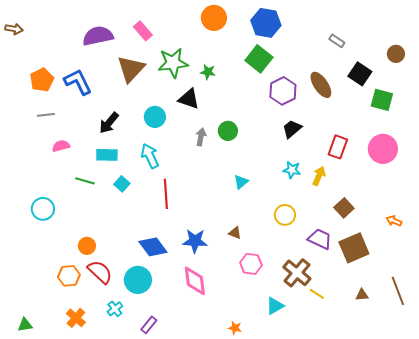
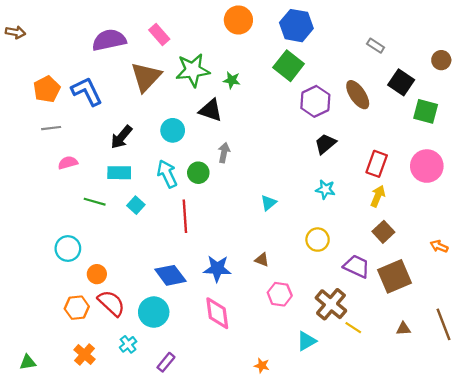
green circle: (228, 131) -> (198, 173), moved
yellow arrow: (319, 176) -> (378, 196), moved
cyan circle: (43, 209) -> (68, 249), moved

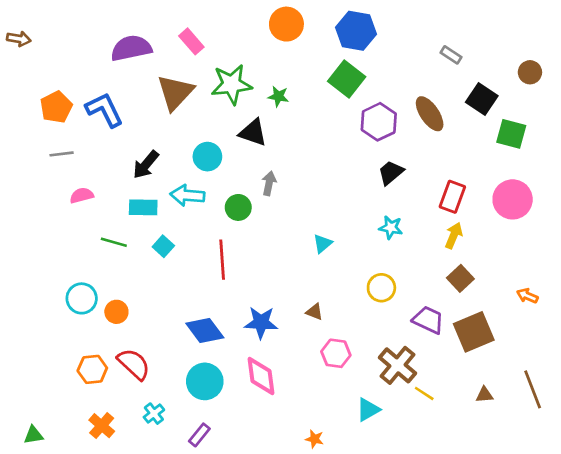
cyan arrow: (167, 174) -> (187, 195), moved, turned -60
orange circle: (97, 274) -> (116, 312), moved
cyan circle: (154, 312) -> (205, 381), moved

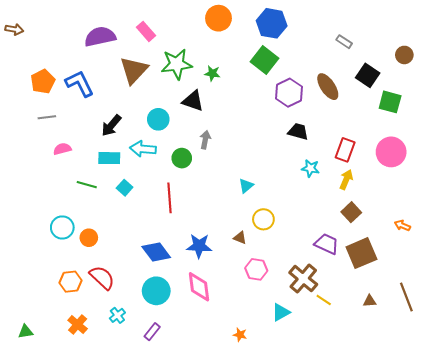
black trapezoid: (391, 173) -> (298, 132), turned 55
cyan star: (391, 228) -> (310, 168), moved
yellow circle: (381, 288) -> (263, 219), moved

